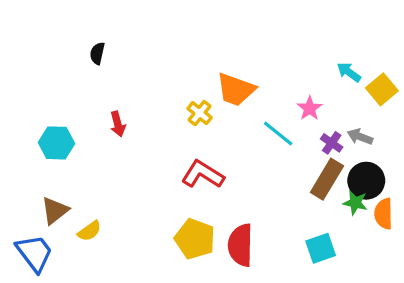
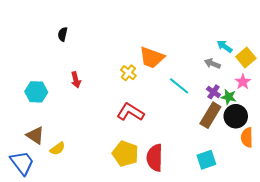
pink star: (310, 108) -> (243, 82), moved
gray arrow: (360, 137) -> (212, 64), moved
green star: (355, 203) -> (229, 97), moved
brown triangle: (55, 211) -> (35, 135), turned -48

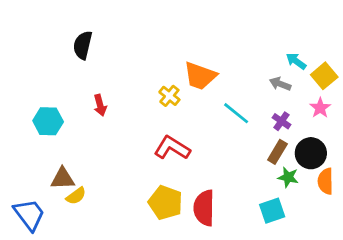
black semicircle: (63, 34) -> (83, 45), size x1.5
green star: (229, 97) -> (288, 177), moved
brown rectangle: (210, 115) -> (277, 152), size x0.7
brown triangle: (35, 135) -> (63, 179), moved, turned -36

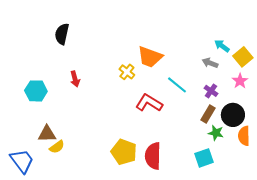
red L-shape: (172, 148) -> (149, 103), moved

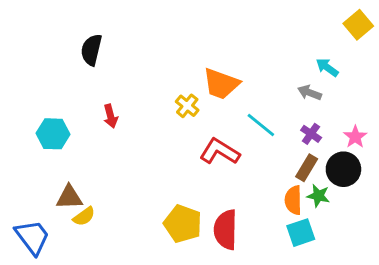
yellow square: (243, 57) -> (358, 25), moved
pink star: (240, 81) -> (355, 137), moved
orange semicircle: (244, 136) -> (293, 200), moved

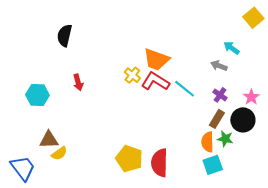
red L-shape: (220, 152) -> (155, 81), moved

